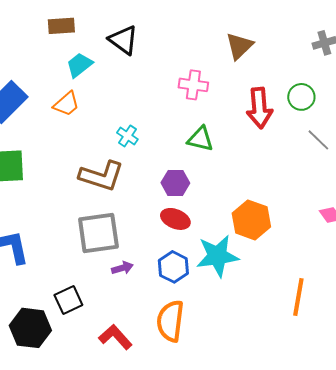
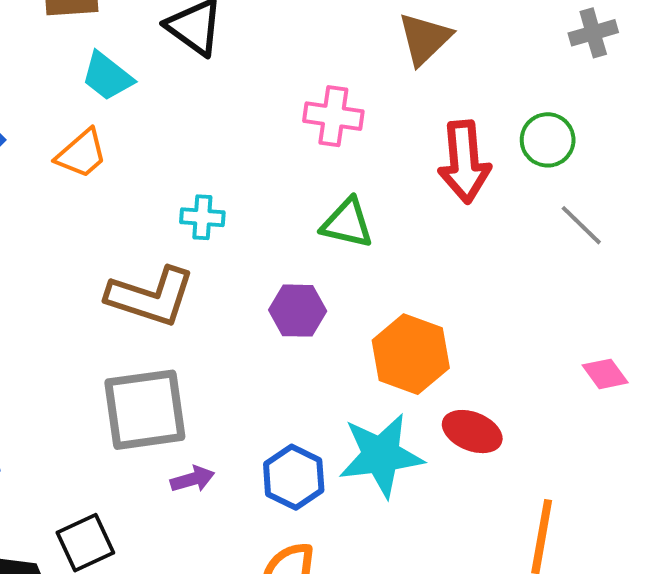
cyan trapezoid: (79, 65) -> (107, 76), turned -104
cyan cross: (127, 136) -> (202, 217), turned -30
red ellipse: (175, 219) -> (472, 432), moved
orange hexagon: (251, 220) -> (411, 354), moved

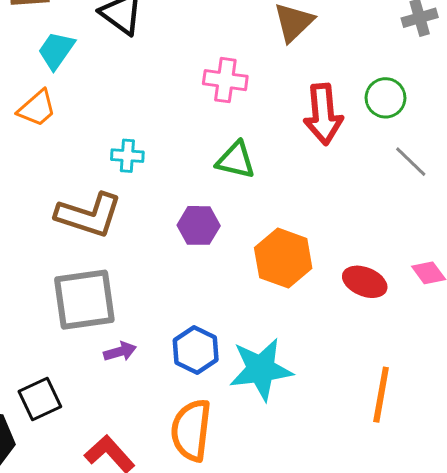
cyan trapezoid: (107, 76) -> (56, 50), turned 87
red ellipse: (472, 432) -> (365, 282), moved
cyan star: (381, 455) -> (261, 369), moved

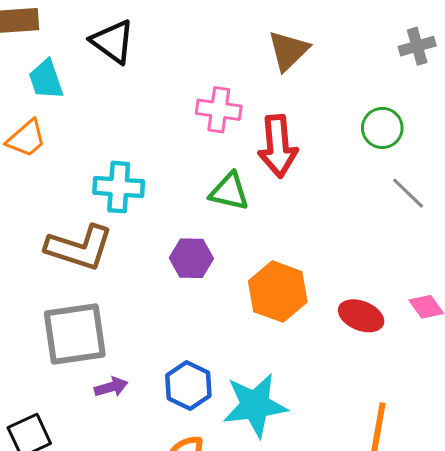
cyan trapezoid: (56, 50) -> (46, 79), turned -54
red arrow: (323, 114) -> (278, 146), moved
cyan cross: (127, 156) -> (119, 187), size x1.5

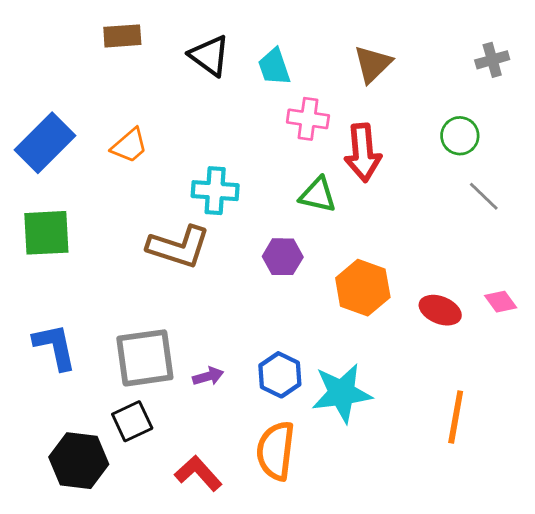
cyan trapezoid: (46, 79) -> (274, 67), moved
gray square: (75, 334) -> (145, 358), moved

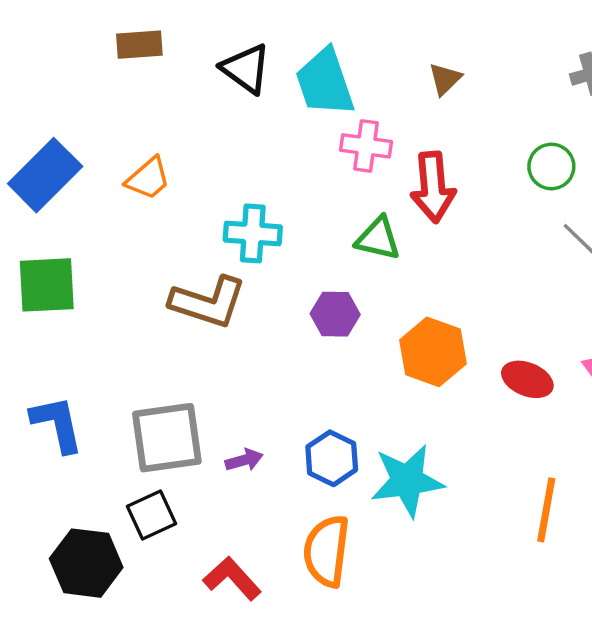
brown triangle: (373, 64) -> (445, 79), size x0.7
cyan trapezoid: (274, 67) -> (325, 82), size x1.5

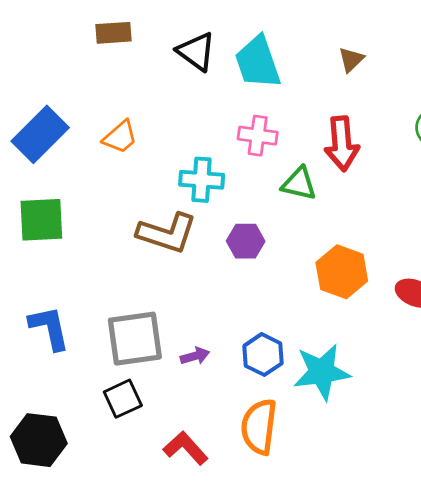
pink cross: (366, 146) -> (258, 136), moved
purple hexagon: (335, 314) -> (246, 241), moved
black hexagon: (86, 563) -> (39, 440), moved

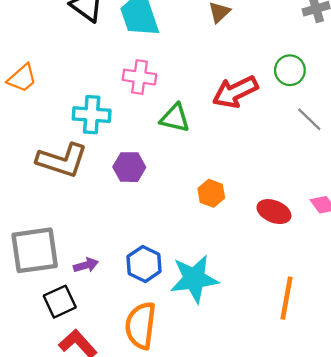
red arrow: (342, 144) -> (235, 92), moved, turned 69
orange hexagon: (342, 272) -> (211, 193), size x0.6
black square: (123, 399) -> (60, 302), moved

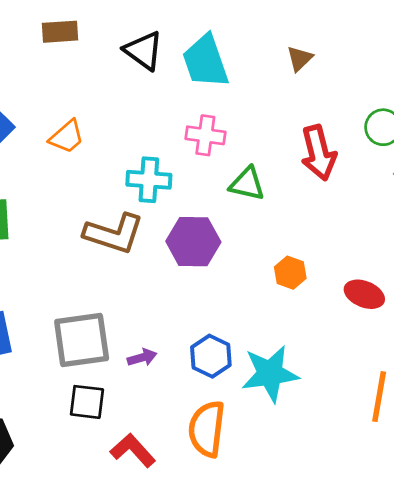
red arrow: (235, 92) -> (319, 153), turned -78
purple hexagon: (129, 167) -> (193, 242), size x1.4
black square: (60, 302) -> (87, 402), moved, turned 32

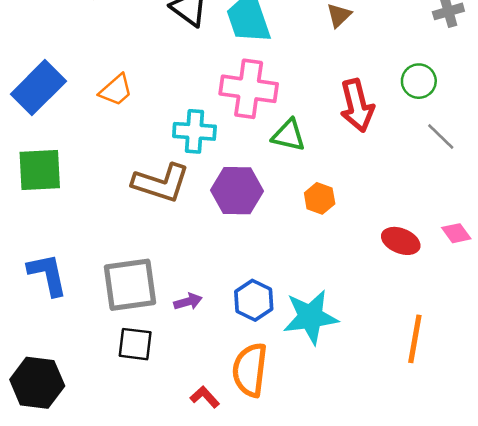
pink cross: (205, 135) -> (249, 89), size x1.5
orange hexagon: (290, 273) -> (320, 198), moved
red L-shape: (133, 450) -> (205, 397), moved, size x0.7

